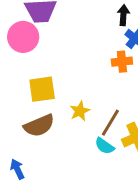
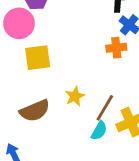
yellow square: (42, 89) -> (38, 58), moved
cyan semicircle: (105, 146) -> (99, 131), turned -96

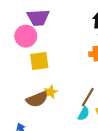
yellow star: (75, 96) -> (51, 92), moved

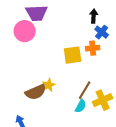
yellow square: (39, 61) -> (73, 55), moved

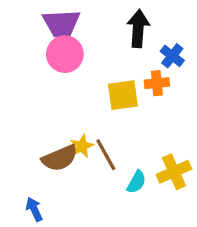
black arrow: (94, 16) -> (138, 29), moved, size x1.5
pink circle: (25, 31) -> (65, 54), moved
brown line: (85, 90) -> (106, 155), moved, turned -60

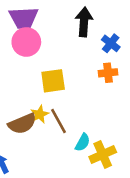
orange cross: (157, 83) -> (108, 73), moved
yellow square: (123, 95) -> (53, 81), moved
yellow cross: (174, 172) -> (103, 154), moved

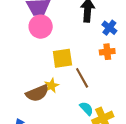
brown line: (58, 121) -> (82, 78), moved
cyan semicircle: (83, 142) -> (86, 108), turned -72

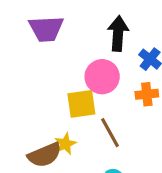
pink circle: (41, 27) -> (102, 77), moved

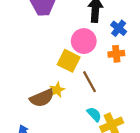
yellow square: (81, 104) -> (69, 61), turned 35

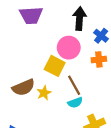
brown semicircle: (42, 98) -> (23, 87), moved
cyan semicircle: (94, 114) -> (75, 103), moved, turned 112

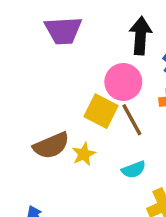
brown line: (74, 85) -> (132, 120), moved

